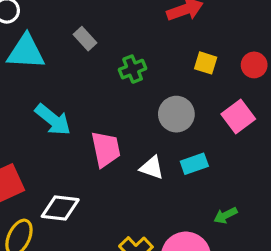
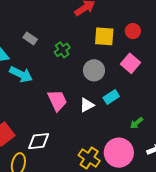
yellow square: (206, 63) -> (104, 36), size x1.5
cyan arrow: (53, 120) -> (21, 74), moved
white triangle: (152, 168) -> (87, 105), turned -35

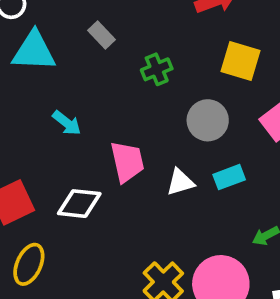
cyan arrow: (21, 74) -> (67, 123), moved, size x0.7
white diamond: (39, 141) -> (79, 204), moved

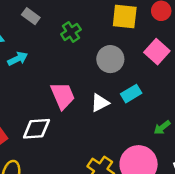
cyan arrow: (67, 123) -> (18, 59), moved, turned -54

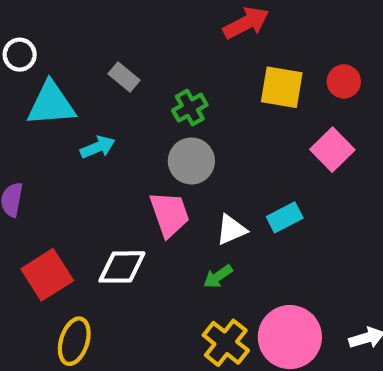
gray circle: (110, 59) -> (191, 161), moved
green arrow: (162, 128) -> (218, 277), moved

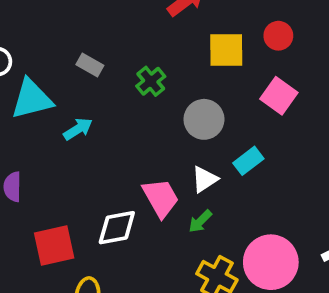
gray circle: (191, 161) -> (204, 119), moved
pink trapezoid: (169, 214) -> (161, 198), moved
red square: (47, 275) -> (54, 246), turned 30

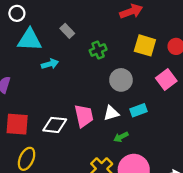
green arrow: (200, 221) -> (121, 137), moved

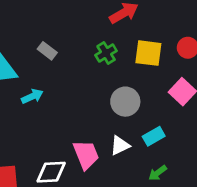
green cross: (98, 50) -> (106, 53), moved
green arrow: (121, 137) -> (158, 173), moved

